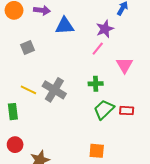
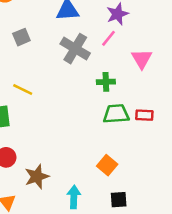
gray cross: (54, 90) -> (75, 49), moved
green trapezoid: (104, 110) -> (116, 114), turned 40
orange square: (97, 151) -> (107, 165), turned 35

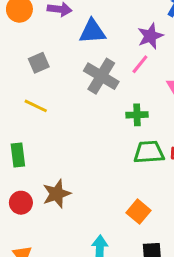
yellow line: (23, 90) -> (36, 106), moved
brown star: (37, 177) -> (57, 194), moved

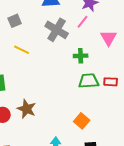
yellow line: (36, 106) -> (22, 50), moved
brown star: (57, 194) -> (27, 109), turned -30

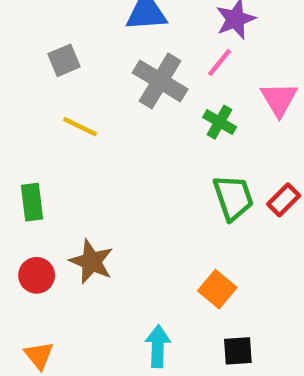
green cross: (81, 56) -> (220, 122), moved, turned 32
green trapezoid: (89, 81) -> (233, 198), turned 75
red rectangle: (111, 82) -> (284, 200), turned -48

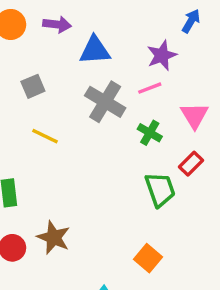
pink line: (220, 63) -> (150, 88), turned 30
red rectangle: (284, 200) -> (191, 164), moved

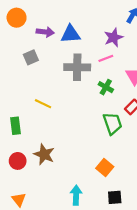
purple arrow: (57, 24) -> (45, 32), moved
gray cross: (105, 102) -> (77, 67), turned -30
yellow line: (45, 136) -> (43, 104), moved

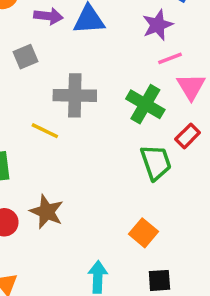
pink line: (106, 58) -> (170, 58), moved
gray cross: (77, 67) -> (75, 95), moved
green cross: (106, 87) -> (145, 104), size x1.5

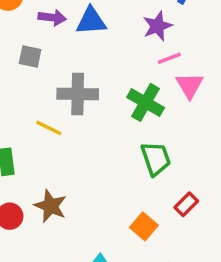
gray square: (25, 57) -> (30, 57), turned 35
red rectangle: (188, 136) -> (186, 204), moved

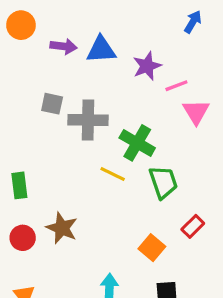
purple star: (157, 26) -> (147, 66), moved
gray square: (30, 57) -> (52, 104), moved
green cross: (146, 102) -> (137, 143), moved
yellow line: (49, 128) -> (113, 174), moved

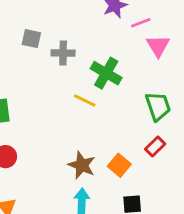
gray cross: (88, 120) -> (63, 53), size x0.7
green trapezoid: (163, 182) -> (158, 106), moved
brown star: (62, 228) -> (82, 165), moved

